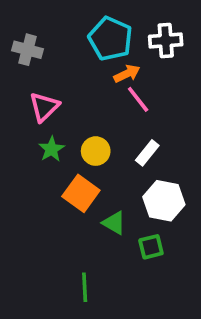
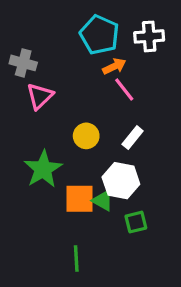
gray cross: (28, 50) -> (23, 63), moved
green star: (51, 149) -> (43, 169), moved, size x1.6
orange square: (81, 193) -> (80, 199), moved, turned -36
white hexagon: (164, 201) -> (121, 181), moved

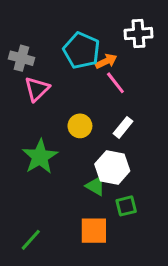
cyan pentagon: (99, 35) -> (82, 50), moved
orange square: (80, 199) -> (94, 231), moved
green line: (76, 258) -> (31, 240), moved, turned 45

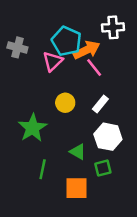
orange arrow: (106, 61) -> (87, 50), size x1.5
pink triangle: (37, 89) -> (53, 61), moved
white hexagon: (112, 167) -> (108, 137), moved
green line: (31, 240) -> (43, 169), moved, turned -30

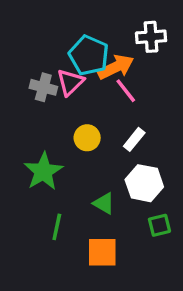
gray cross: (17, 47) -> (43, 87), moved
green square: (103, 168) -> (159, 225), moved

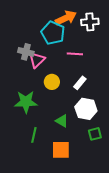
orange arrow: (116, 67) -> (66, 18), moved
pink triangle: (70, 82) -> (37, 60), moved
pink line: (126, 91) -> (75, 54), turned -49
green star: (43, 171) -> (26, 102), turned 30

